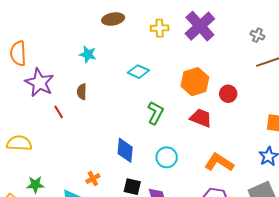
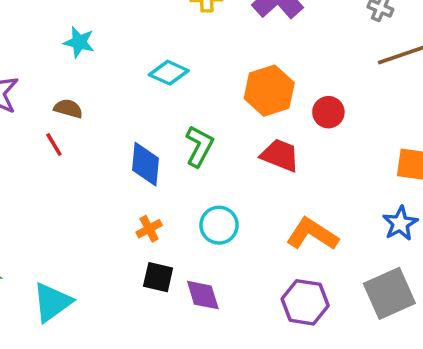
brown semicircle: (82, 92) -> (68, 109), turned 105
red line: (59, 112) -> (54, 144), moved
blue diamond: (125, 150) -> (145, 164), moved
orange cross: (93, 179) -> (149, 229), moved

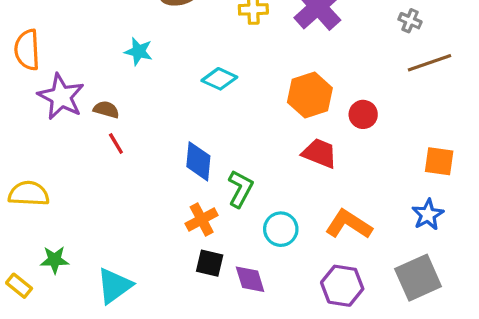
brown semicircle: (68, 109) -> (106, 110), moved
green L-shape: (199, 146) -> (240, 189), moved
cyan circle: (219, 225) -> (281, 229), moved
orange cross: (149, 229) -> (202, 219), size x1.4

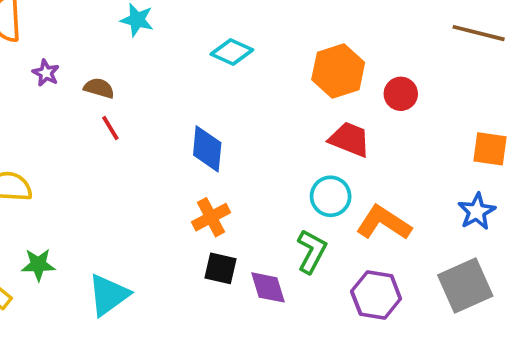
brown line: (429, 63) -> (479, 33), turned 33
purple star: (61, 97) -> (46, 73), size x0.5
green L-shape: (240, 189) -> (312, 251), moved
cyan circle: (281, 229) -> (331, 196), moved

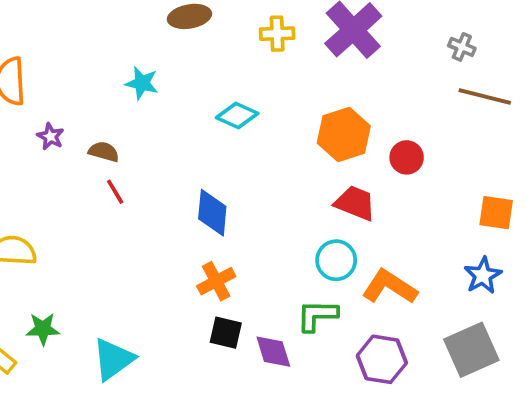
green L-shape: (312, 251) -> (317, 315), turned -117

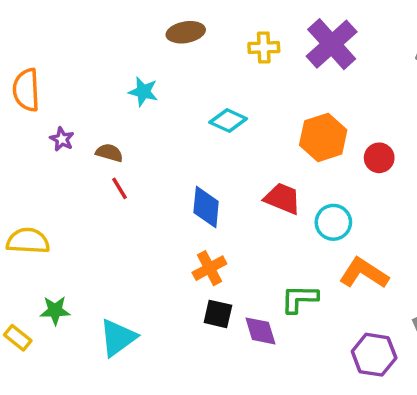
red trapezoid: (355, 203) -> (282, 199), moved
cyan circle: (336, 260) -> (333, 222), moved
purple hexagon: (382, 359) -> (374, 355), moved

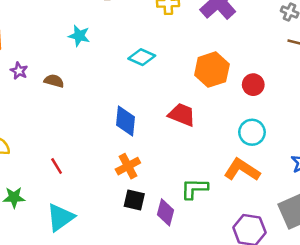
red line: (120, 188) -> (57, 166), moved
cyan circle: (333, 222) -> (252, 132), moved
purple diamond: (260, 331) -> (166, 212), turned 32

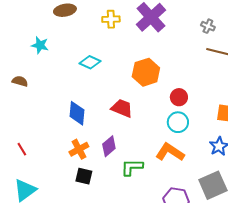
red circle: (253, 85) -> (179, 97), moved
purple diamond: (166, 212) -> (109, 146), moved, turned 35

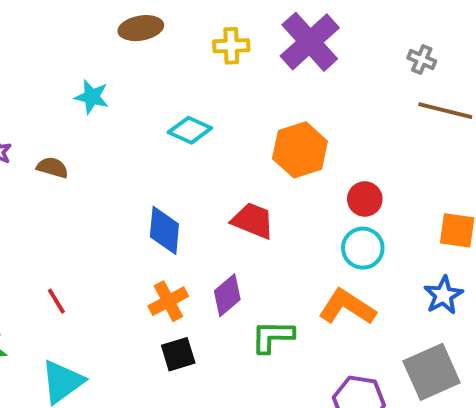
black square: (84, 176) -> (178, 354), turned -30

